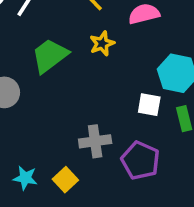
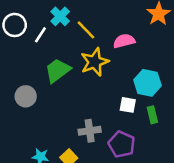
yellow star: (102, 44) -> (95, 62), size x1.6

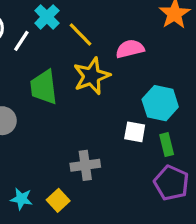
green trapezoid: (58, 70) -> (44, 87), turned -60
purple pentagon: (122, 144) -> (171, 183), moved

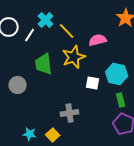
white square: (135, 132) -> (93, 83), moved

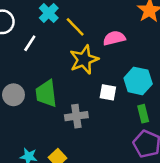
white line: (30, 35) -> (30, 43), moved
green trapezoid: (44, 64) -> (46, 94), moved
gray cross: (70, 113) -> (76, 116), moved

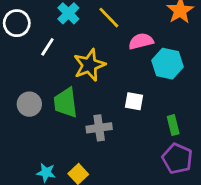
yellow line: (75, 27) -> (109, 18), moved
yellow star: (84, 60) -> (89, 65), moved
cyan hexagon: (138, 81) -> (168, 64), moved

